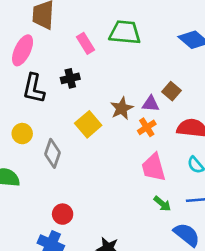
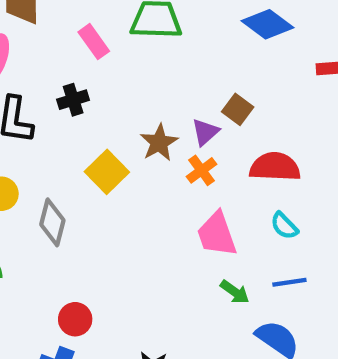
purple triangle: (151, 104) -> (205, 132), turned -42

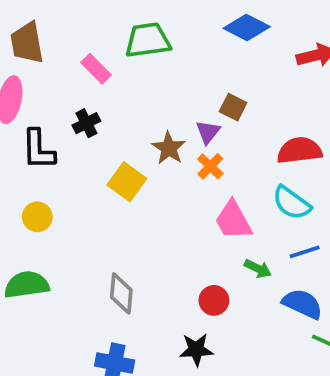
red semicircle: (275, 167) -> (299, 150), moved
gray diamond: (52, 222) -> (121, 293), moved
cyan semicircle: (284, 226) -> (292, 203), size x1.5
red circle: (75, 319) -> (214, 300), moved

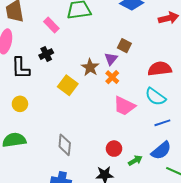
pink trapezoid: (233, 220) -> (124, 106), turned -35
green arrow: (258, 269) -> (135, 160), moved, turned -56
blue semicircle: (302, 304) -> (161, 150), turned 115

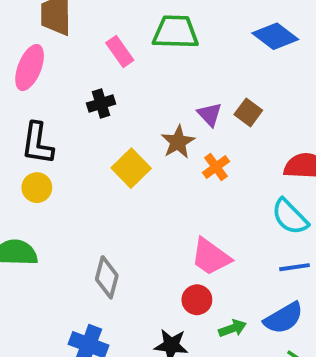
purple triangle: (111, 59) -> (210, 114), moved, turned -32
black L-shape: (21, 68) -> (37, 143), moved
pink trapezoid: (124, 106) -> (211, 257), moved

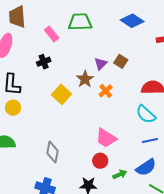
purple triangle: (210, 114) -> (101, 64), turned 32

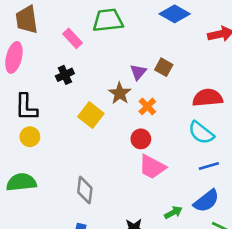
red circle: (100, 161) -> (141, 139), moved

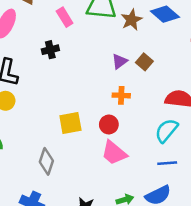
brown star: (120, 93) -> (132, 20), moved
orange cross: (147, 106) -> (121, 95), turned 35
yellow square: (91, 115) -> (70, 123), moved, turned 30
cyan semicircle: (201, 133) -> (166, 131), turned 80

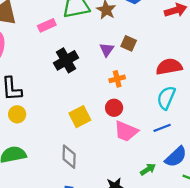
pink rectangle: (65, 17) -> (47, 25), turned -66
black cross: (50, 50) -> (66, 60), moved, size x1.5
blue line: (167, 163) -> (162, 128), moved

